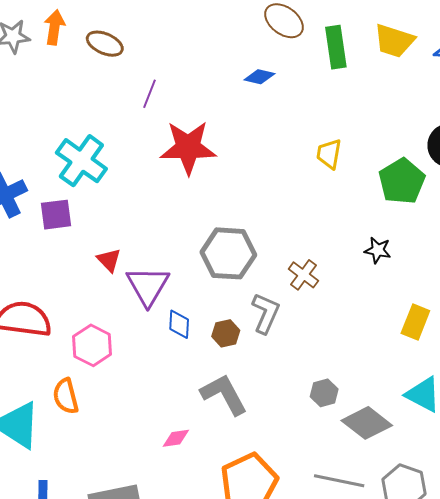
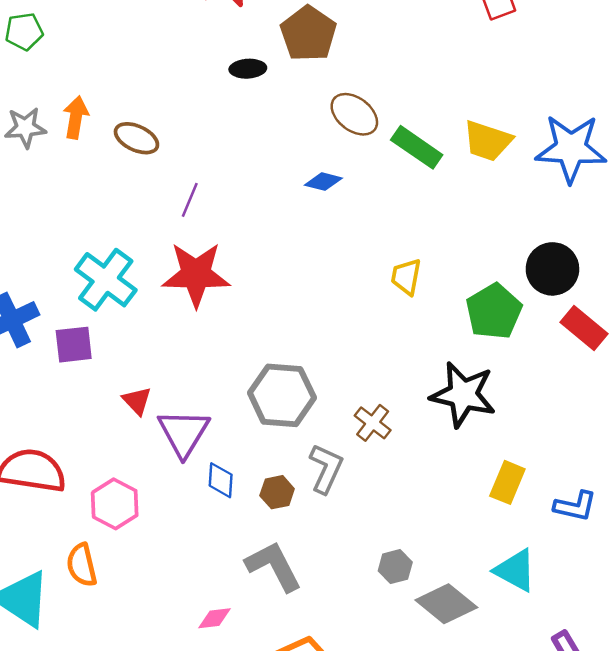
green rectangle: (336, 47) -> (417, 147), turned -48
red star: (188, 148) -> (196, 274), moved
black star: (378, 250) -> (463, 395), size x2.0

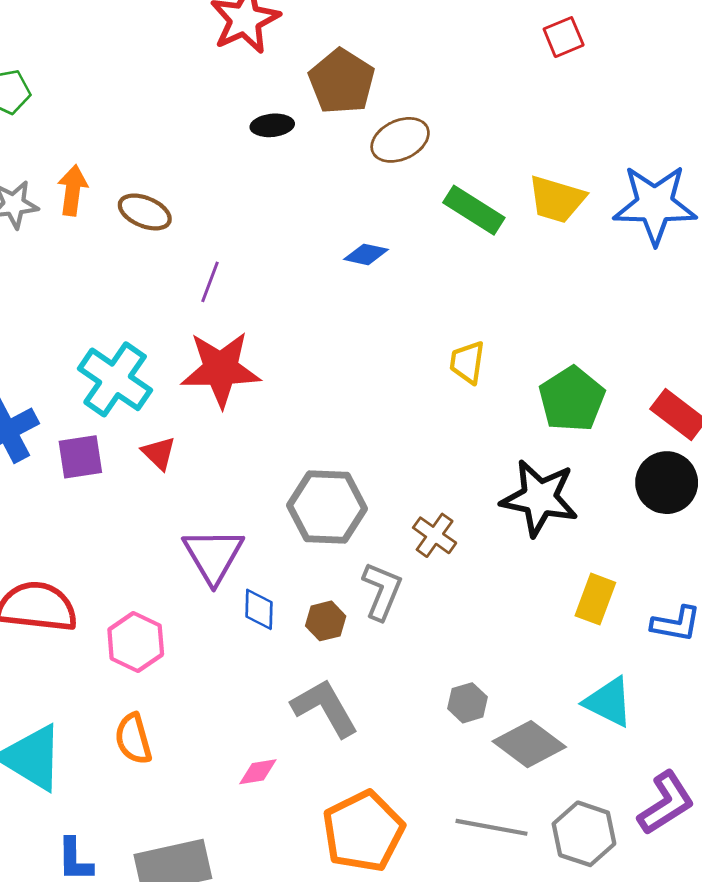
brown ellipse: (354, 114) -> (400, 140), moved, turned -60
black circle: (552, 269) -> (667, 483), moved
red triangle: (137, 401) -> (159, 453), moved
orange semicircle: (82, 565) -> (133, 739), moved

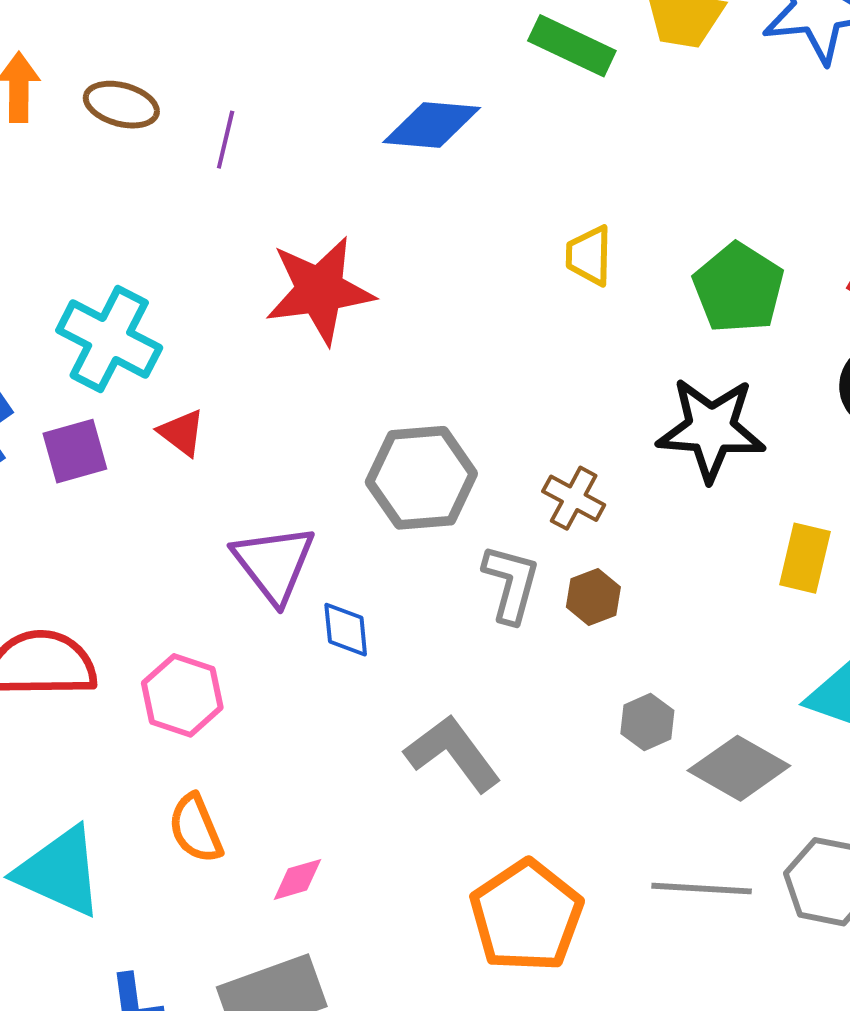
blue diamond: (366, 254) -> (432, 125), size x1.6
purple line: (210, 282) -> (226, 140), moved
red star: (221, 369) -> (320, 290), moved
brown hexagon: (326, 621) -> (593, 597), moved
pink diamond: (258, 772) -> (297, 879), moved

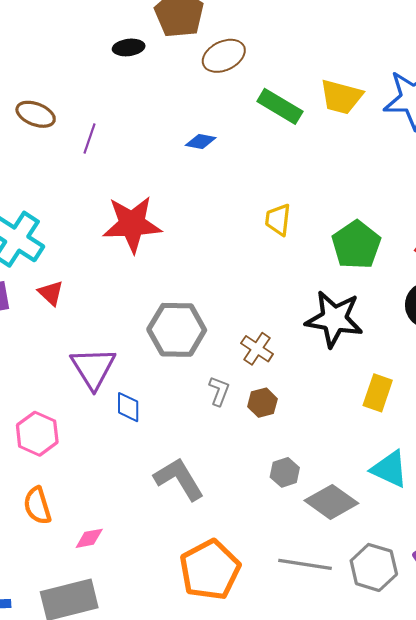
blue diamond: (432, 125) -> (201, 141), size x0.6
gray L-shape: (511, 583) -> (219, 391), size x0.7

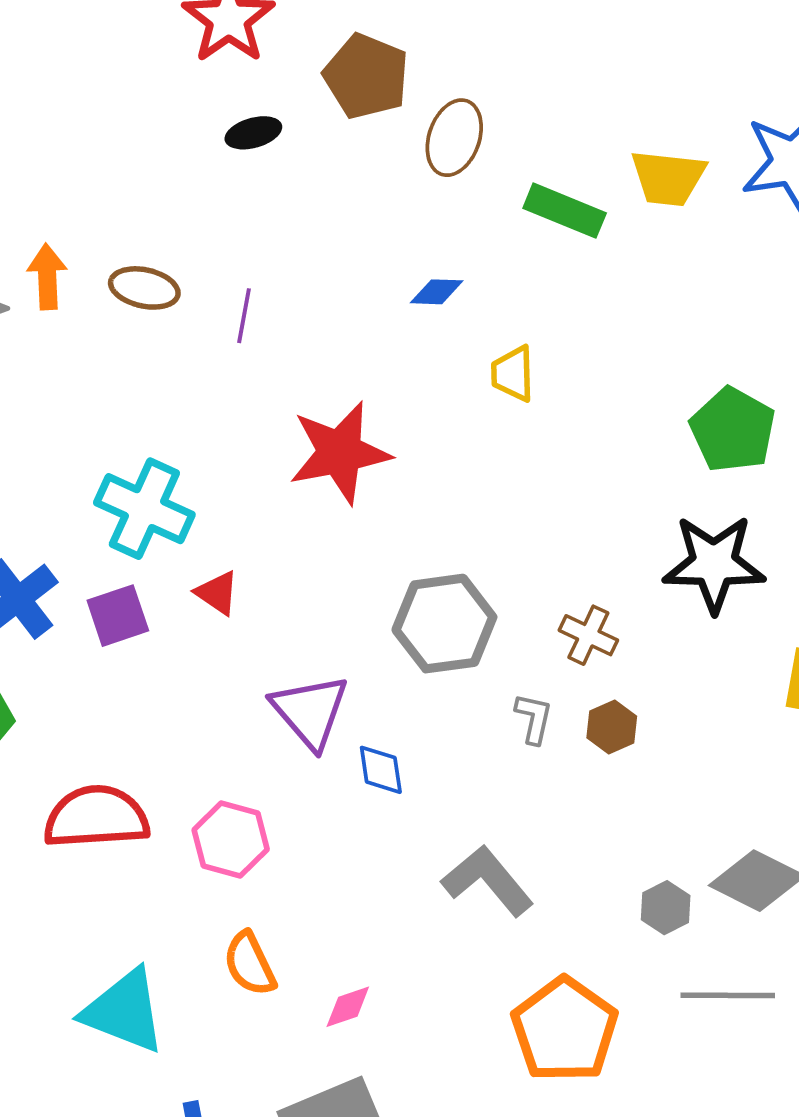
black ellipse: (129, 47) -> (253, 133), moved
brown ellipse: (224, 56) -> (454, 138), turned -36
yellow trapezoid: (278, 220) -> (513, 374), moved
gray hexagon: (285, 472) -> (666, 908), moved

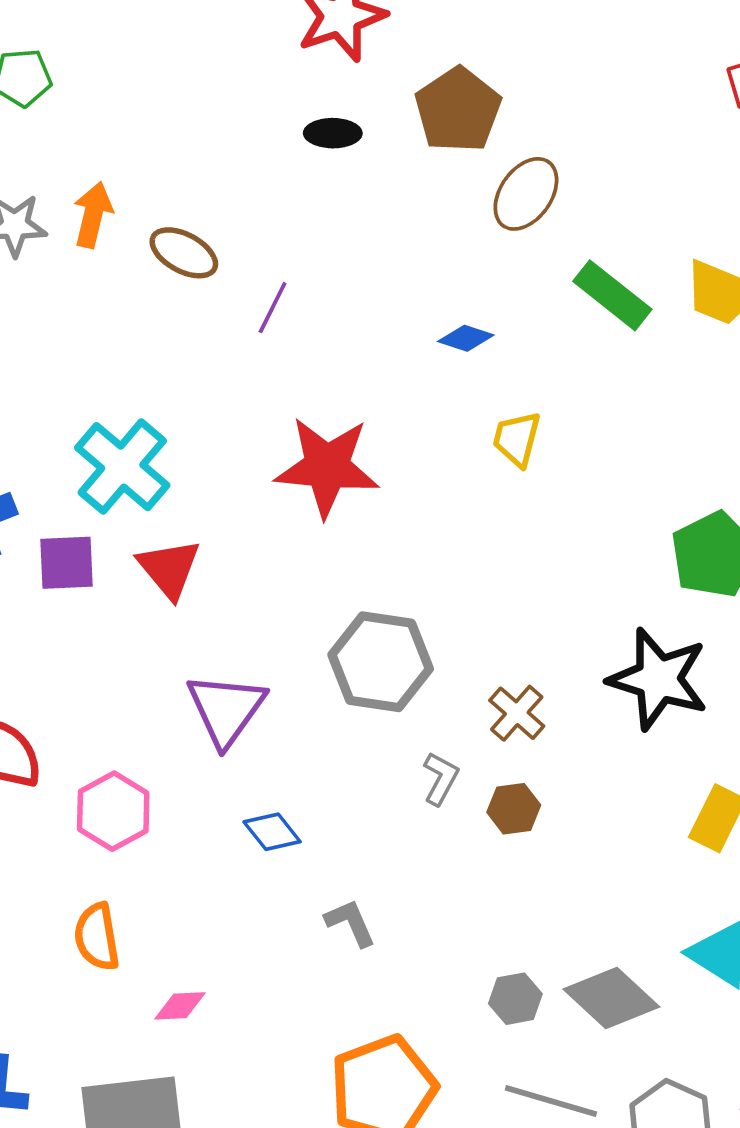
red triangle: (217, 593) -> (169, 568), size x1.4
blue diamond: (381, 770) -> (272, 832), moved, turned -46
gray L-shape: (488, 881) -> (350, 923), size x0.6

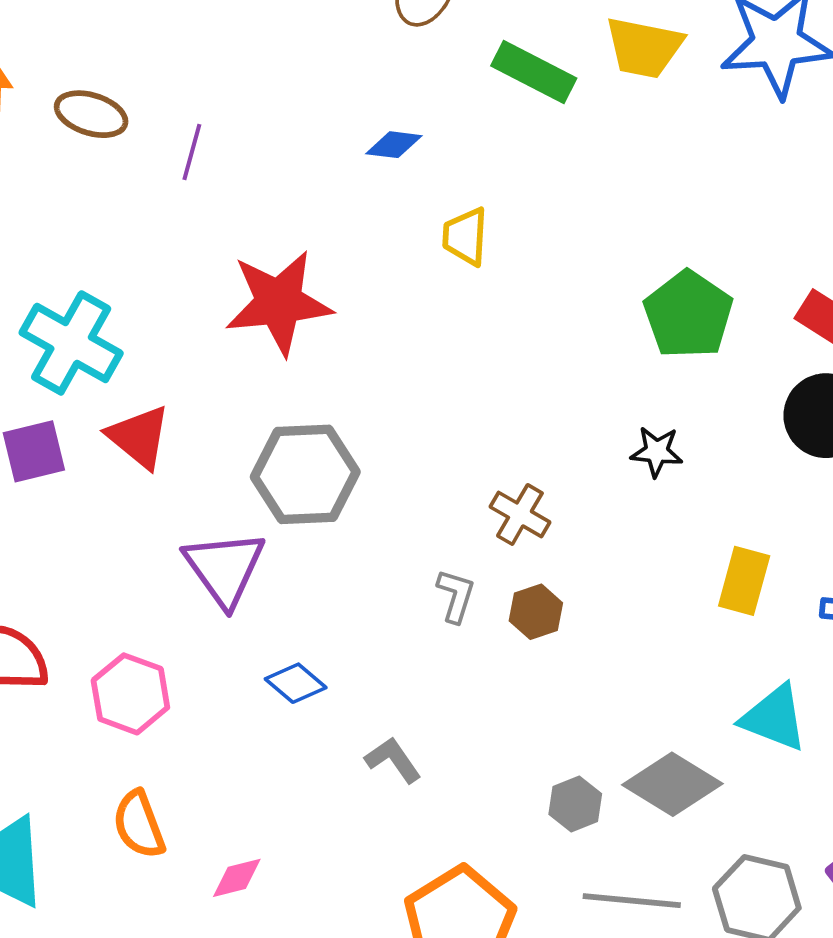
gray hexagon: (381, 662) -> (305, 474), moved
black star: (658, 679) -> (657, 452), size x0.5

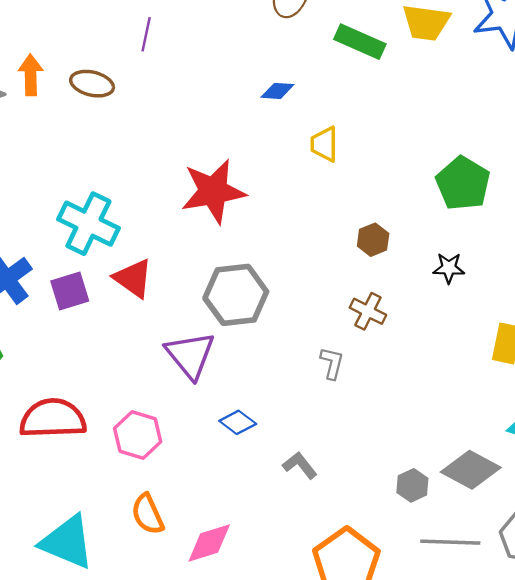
purple line: (192, 152) -> (146, 34), moved
brown hexagon: (536, 612) -> (373, 240), moved
pink diamond: (237, 878) -> (209, 543), size x1.5

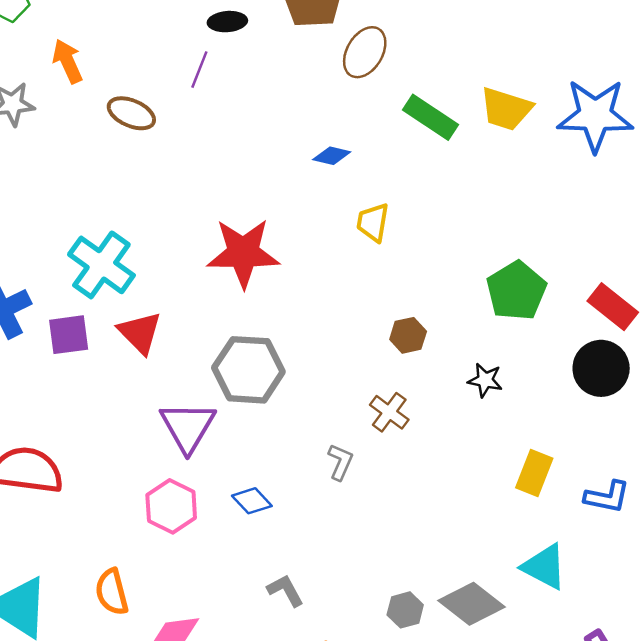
orange arrow: (31, 75) -> (68, 61), moved, turned -33
blue diamond: (238, 422) -> (252, 501), moved
pink hexagon: (138, 435) -> (171, 506), moved
gray L-shape: (300, 465) -> (285, 590), moved

